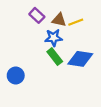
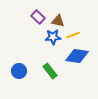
yellow line: (76, 22) -> (73, 35), moved
green rectangle: (55, 57) -> (50, 71), moved

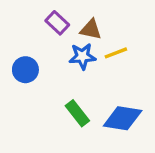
blue diamond: (77, 56) -> (123, 118), moved
blue circle: (19, 71) -> (25, 70), moved

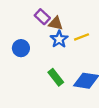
brown triangle: (91, 29) -> (56, 23), moved
blue star: (82, 56) -> (59, 39), turned -30

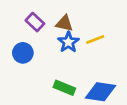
purple rectangle: (42, 17) -> (35, 22), moved
green rectangle: (56, 77) -> (64, 88), turned -30

